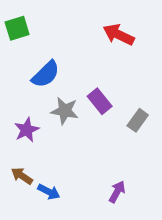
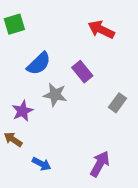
purple rectangle: (100, 101) -> (82, 72), moved
brown arrow: (22, 176) -> (13, 139), moved
purple arrow: (117, 192) -> (100, 164), size x1.4

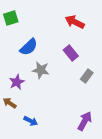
purple rectangle: (82, 72) -> (71, 53), moved
purple arrow: (100, 164) -> (85, 121), moved

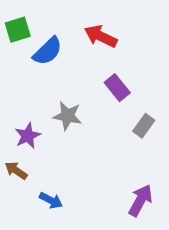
red arrow: (75, 22) -> (101, 36), moved
blue semicircle: (29, 47) -> (48, 51), moved

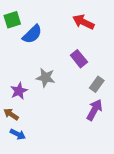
red arrow: (101, 36) -> (83, 22), moved
blue arrow: (51, 200) -> (18, 134), moved
purple arrow: (140, 200) -> (95, 110), moved

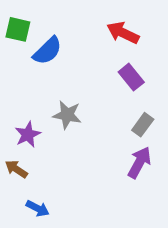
green square: (12, 20) -> (18, 29), turned 30
purple rectangle: (79, 59) -> (131, 77), moved
blue arrow: (18, 134) -> (38, 208), moved

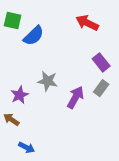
purple rectangle: (131, 77) -> (101, 62), moved
purple arrow: (139, 162) -> (75, 97), moved

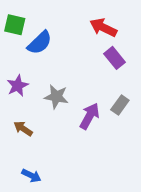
purple rectangle: (101, 62) -> (114, 58), moved
purple star: (20, 95) -> (18, 86), moved
brown arrow: (11, 120) -> (23, 129), moved

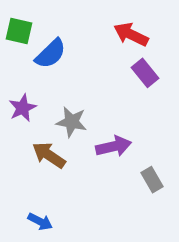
gray rectangle: (120, 105) -> (152, 180), moved, turned -66
purple arrow: (90, 116) -> (114, 146), turned 48
brown arrow: (23, 129) -> (49, 155), moved, size x1.4

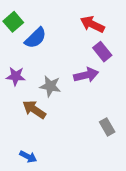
green square: (19, 31) -> (13, 22), turned 36
purple star: (23, 108) -> (16, 76), turned 30
purple arrow: (114, 146) -> (86, 75), moved

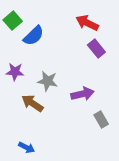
purple arrow: (86, 75) -> (82, 94), moved

